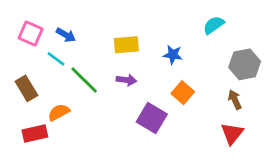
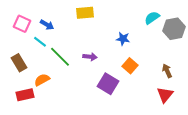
yellow rectangle: (126, 45) -> (85, 13), moved
gray hexagon: (245, 64) -> (174, 29), moved

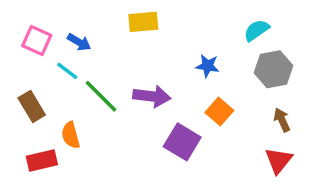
gray hexagon: (174, 29) -> (273, 69), moved
purple arrow: (90, 57) -> (152, 96), size x1.5
orange semicircle: (42, 80) -> (71, 135), turned -77

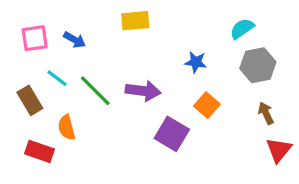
pink square: (37, 40) -> (35, 38), turned -32
cyan line: (67, 71) -> (57, 78), moved
red rectangle: (42, 160) -> (39, 151), turned 32
red triangle: (279, 160) -> (279, 150), moved

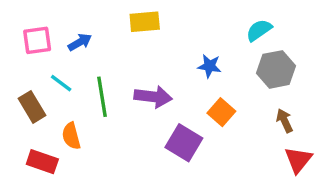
blue arrow: (75, 40) -> (80, 42), turned -60
green line: (95, 91) -> (102, 97), turned 36

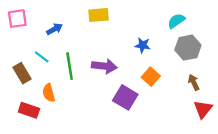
pink square: (37, 40) -> (17, 19), moved

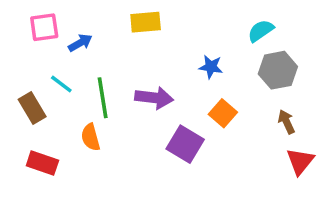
pink square: (17, 19) -> (44, 27), moved
orange semicircle: (49, 93) -> (91, 137), moved

